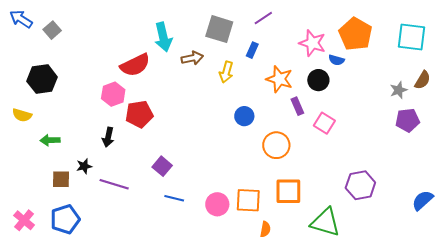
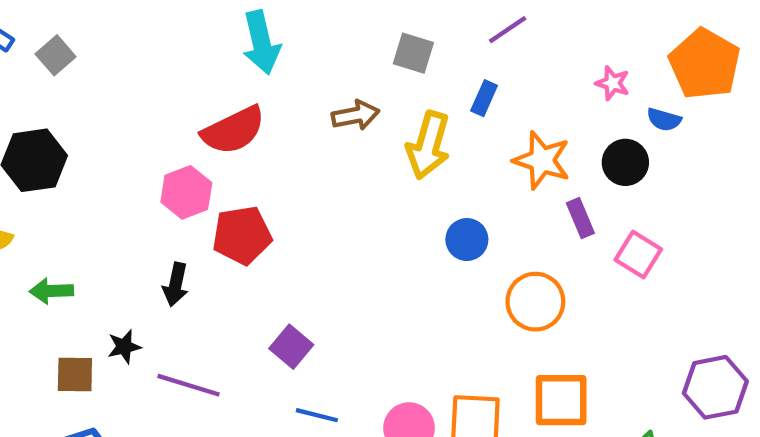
gray square: (219, 29) -> (413, 53), size x0.7
cyan arrow: (163, 37) -> (261, 42), moved
pink star: (312, 43) -> (613, 83), size x0.6
yellow arrow: (226, 72) -> (428, 145), size x1.4

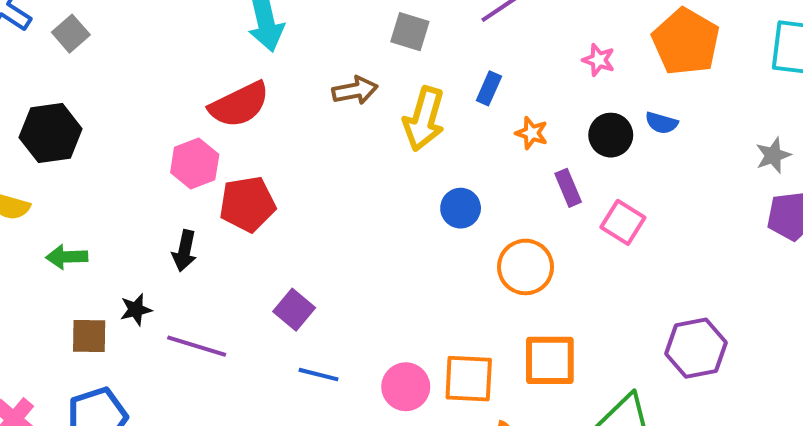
blue rectangle: (484, 98) -> (489, 88), moved
blue semicircle: (664, 120) -> (661, 123), moved
orange star: (542, 160) -> (532, 133), size x0.6

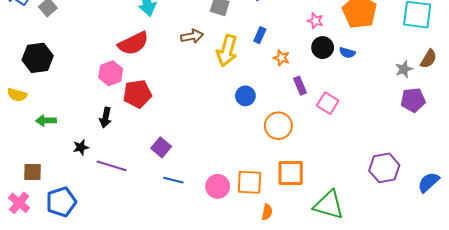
black circle: (611, 135) -> (323, 48), moved
brown square: (89, 336) -> (32, 172), moved
purple hexagon: (696, 348) -> (384, 168), moved

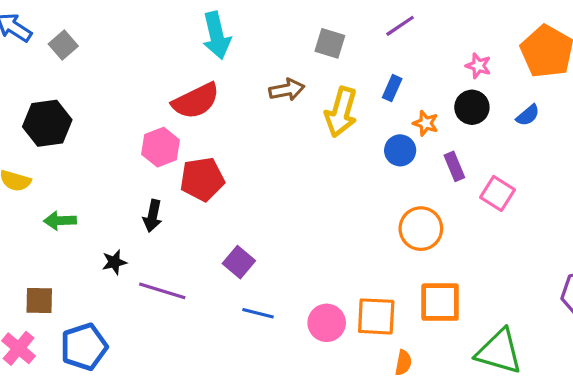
black circle: (323, 48) -> (472, 107), moved
blue semicircle: (347, 53) -> (528, 115), turned -56
blue circle: (245, 96) -> (400, 150), moved

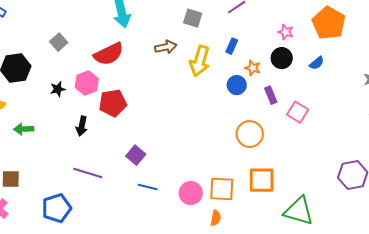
gray square: (63, 45) -> (59, 42), moved
black star: (114, 262) -> (58, 89), moved
blue pentagon: (84, 347) -> (57, 208), moved
orange semicircle: (403, 363) -> (216, 218), moved

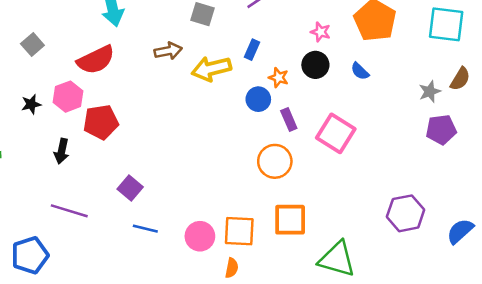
yellow arrow: (200, 61) -> (211, 69), turned 60
blue semicircle: (317, 63) -> (360, 71), turned 84
purple rectangle: (271, 95) -> (289, 119), moved
pink square: (298, 112) -> (336, 133), size x1.4

